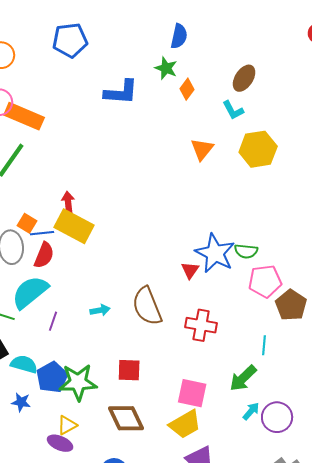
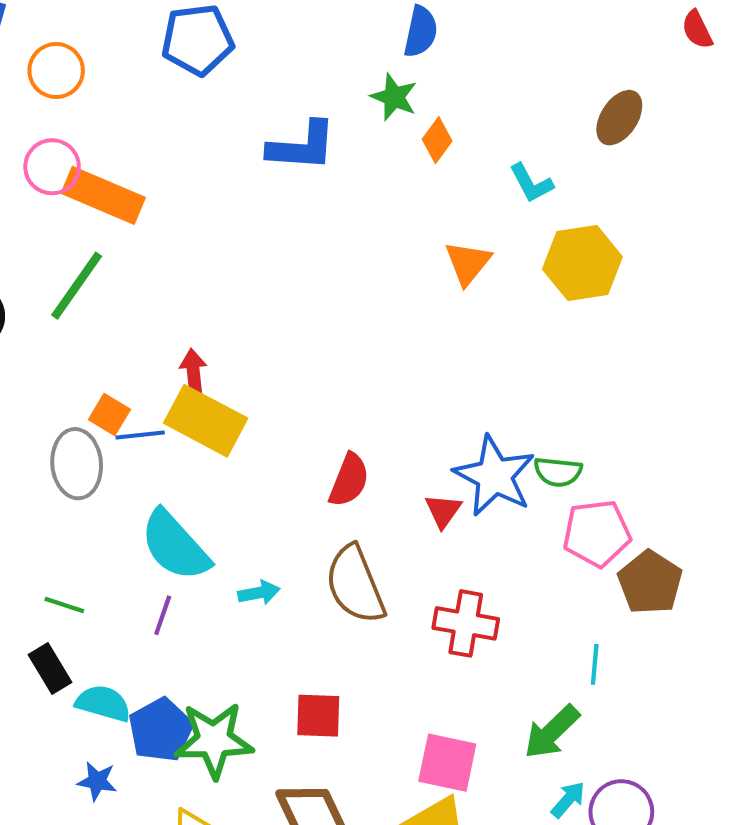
brown ellipse: (244, 78) -> (619, 118), moved
red semicircle: (44, 255) -> (349, 480), moved
cyan semicircle: (30, 292) -> (175, 546), moved, turned -93

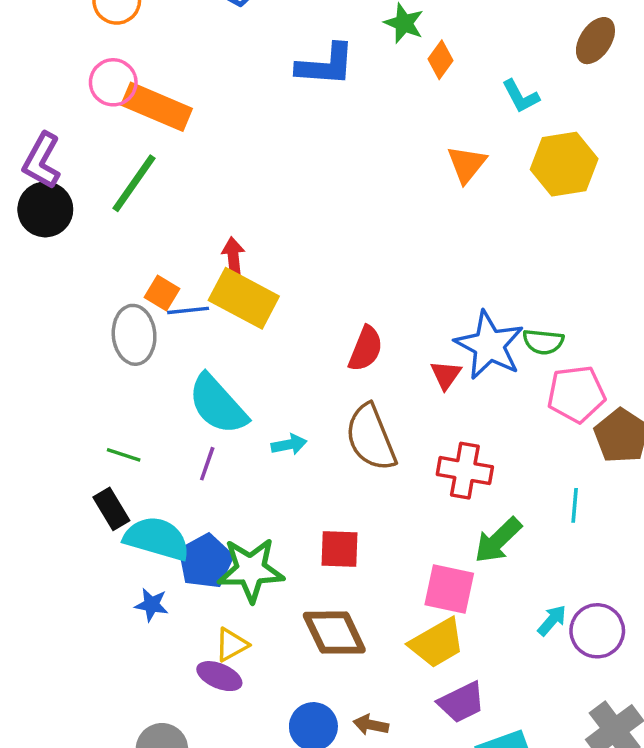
cyan semicircle: (103, 703) -> (157, 539), size x1.4
green arrow: (552, 732) -> (498, 540), moved

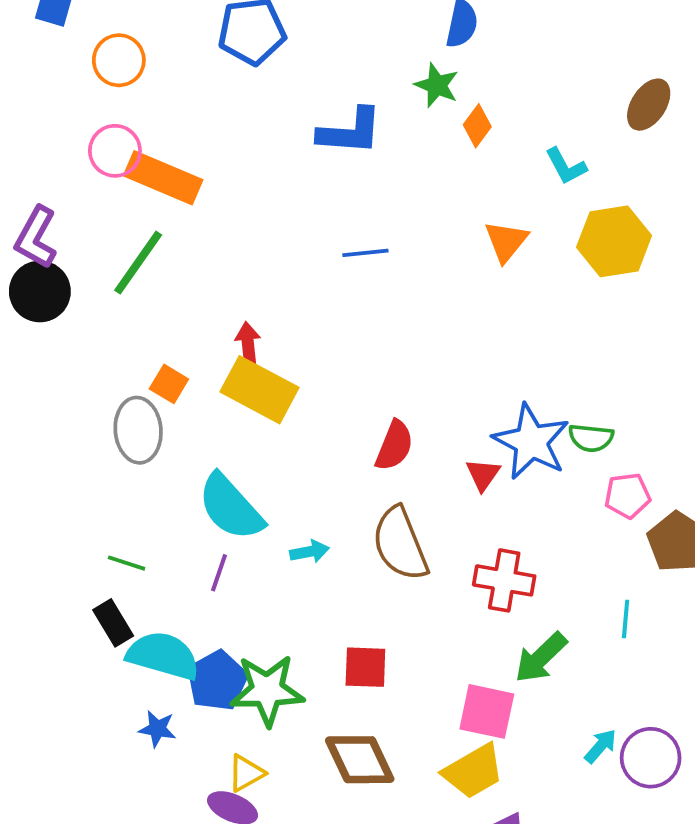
blue line: (188, 310) -> (365, 253), moved
pink pentagon: (576, 394) -> (627, 496), size x0.7

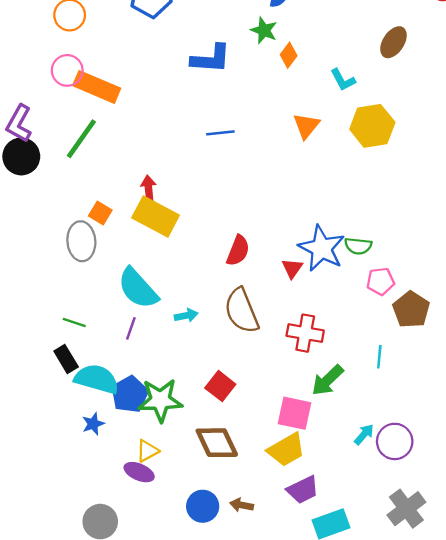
red square: (365, 667) -> (220, 386), turned 36
blue star: (157, 729) -> (93, 424), turned -30

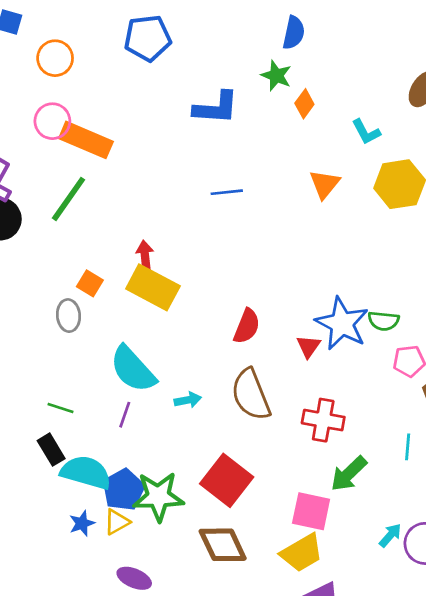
gray ellipse: (81, 241) -> (68, 316), size x0.7
red square: (220, 386) -> (227, 480), size x1.5
yellow triangle: (147, 451) -> (117, 522), moved

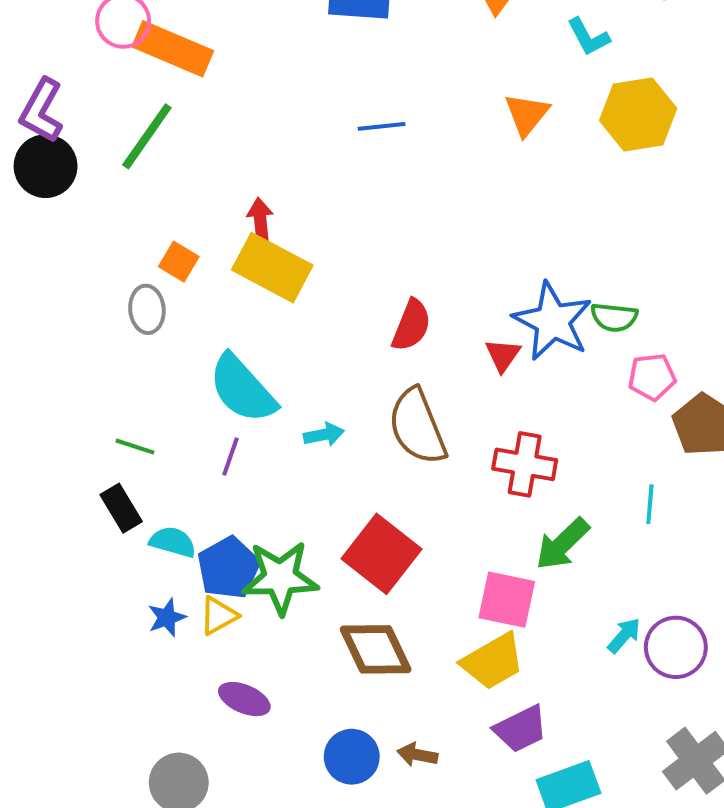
cyan semicircle: (86, 472) -> (173, 542), size x0.6

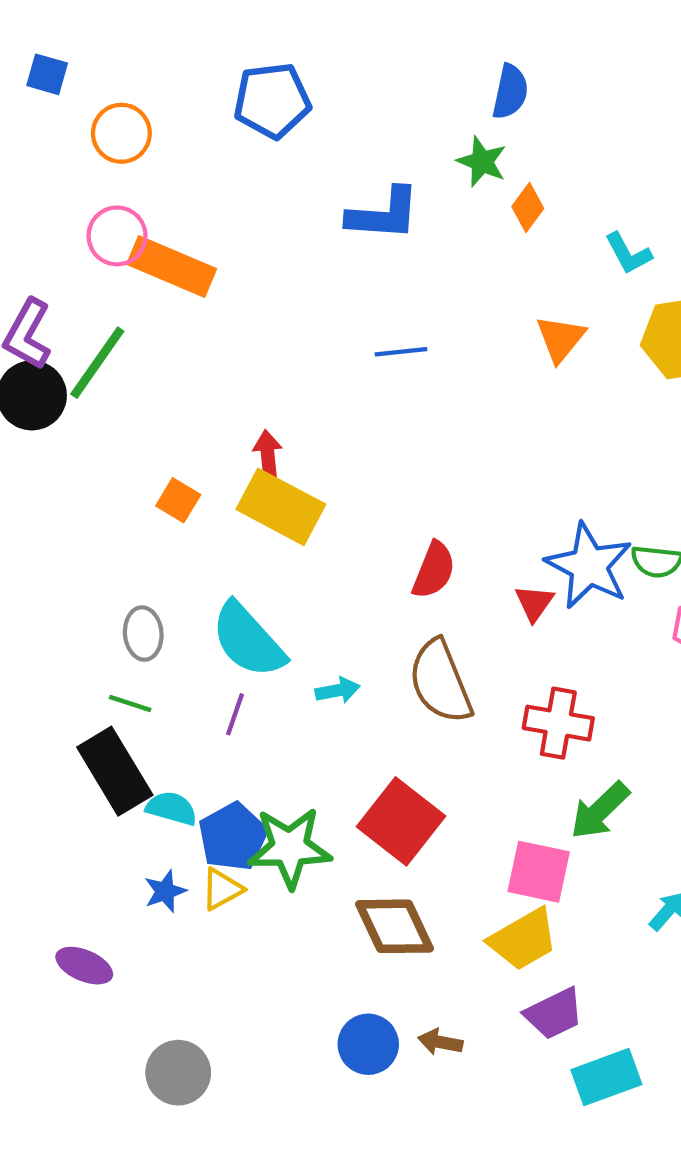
green line: (147, 136) -> (97, 363), moved
gray ellipse: (147, 309) -> (143, 634), moved
black rectangle: (121, 508) -> (115, 771), size x1.6
purple ellipse: (244, 699) -> (84, 966), moved

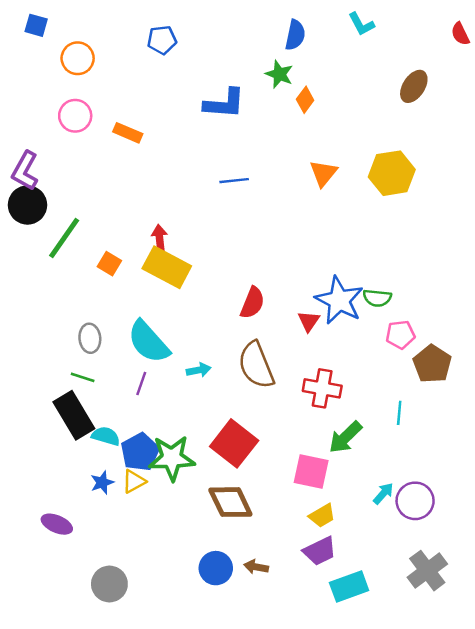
blue pentagon: (272, 100) -> (162, 40), size x0.7
cyan L-shape: (628, 253) -> (361, 24), moved
orange rectangle: (172, 267) -> (128, 133), moved, size x0.6
green line: (97, 363) -> (64, 238), moved
yellow trapezoid: (523, 939) -> (322, 516), moved, size x0.7

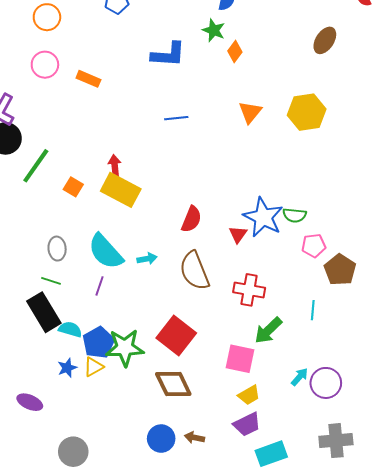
cyan arrow: (199, 370) -> (147, 259), moved
gray cross: (427, 571) -> (336, 441), turned 32

